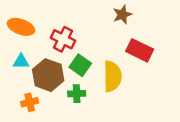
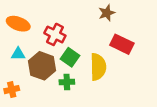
orange cross: (30, 102) -> (12, 90), moved

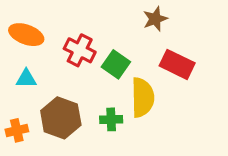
green square: (70, 57) -> (116, 64), moved
brown hexagon: (42, 66) -> (61, 118), moved
green cross: (67, 82) -> (111, 119), moved

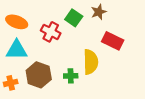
green square: (116, 64) -> (74, 18), moved
cyan triangle: (26, 79) -> (17, 50), size x1.6

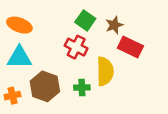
brown star: (99, 12) -> (114, 25), moved
red cross: (51, 32) -> (76, 47), moved

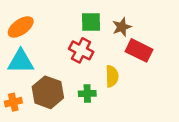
green square: (85, 20) -> (91, 22), turned -36
orange ellipse: (19, 25) -> (21, 27), turned -55
yellow semicircle: (105, 71) -> (112, 76), size x0.7

